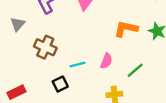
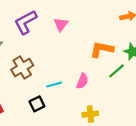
brown cross: (45, 47) -> (22, 68), turned 35
green line: (135, 70) -> (116, 71), moved

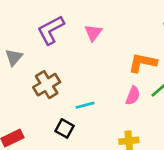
pink semicircle: (82, 81) -> (133, 96), moved
black square: (37, 104) -> (64, 128), turned -35

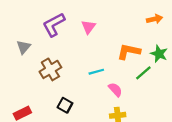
pink semicircle: (133, 96) -> (115, 90), moved, turned -64
cyan line: (85, 105) -> (96, 72), moved

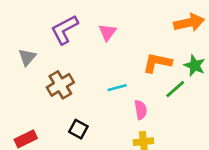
orange arrow: (155, 19) -> (189, 23), size x1.5
pink semicircle: (115, 90) -> (141, 110), turned 32

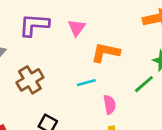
purple L-shape: (65, 30) -> (34, 25), turned 32
orange L-shape: (157, 63) -> (105, 52), moved

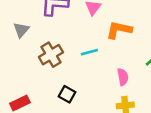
cyan line: (86, 83) -> (89, 52), moved

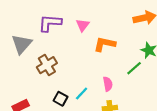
gray triangle: (21, 30) -> (22, 44), size x1.5
cyan line: (89, 52) -> (82, 93), moved, turned -32

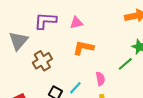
pink triangle: (83, 25) -> (76, 23), turned 40
orange L-shape: (105, 44) -> (83, 48), moved

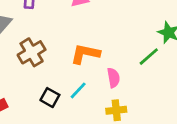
orange L-shape: (83, 48) -> (85, 54), moved

